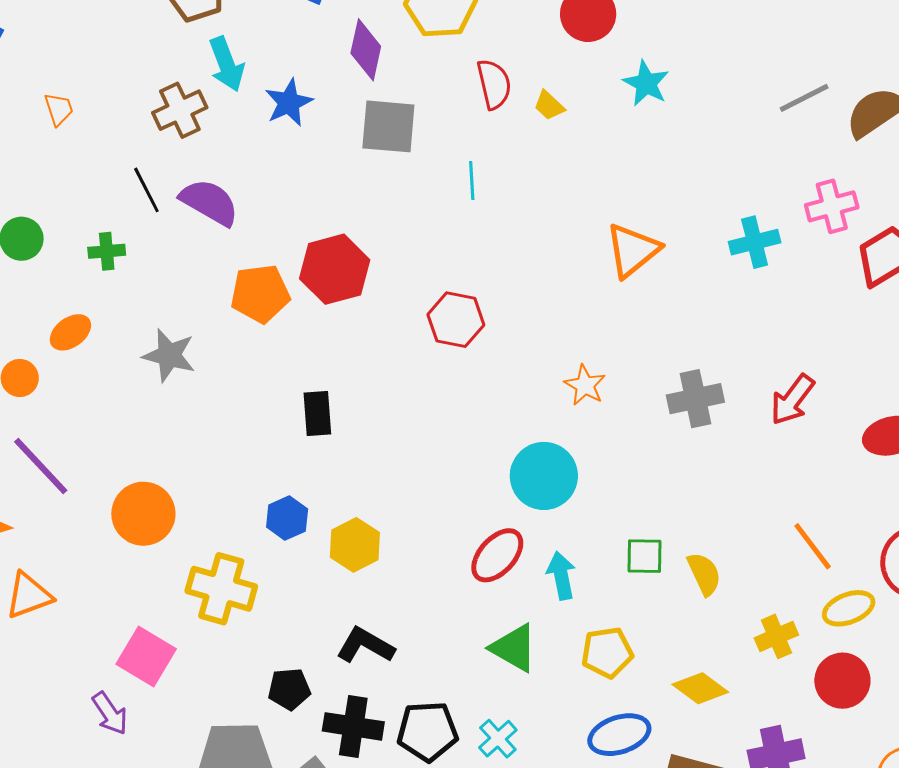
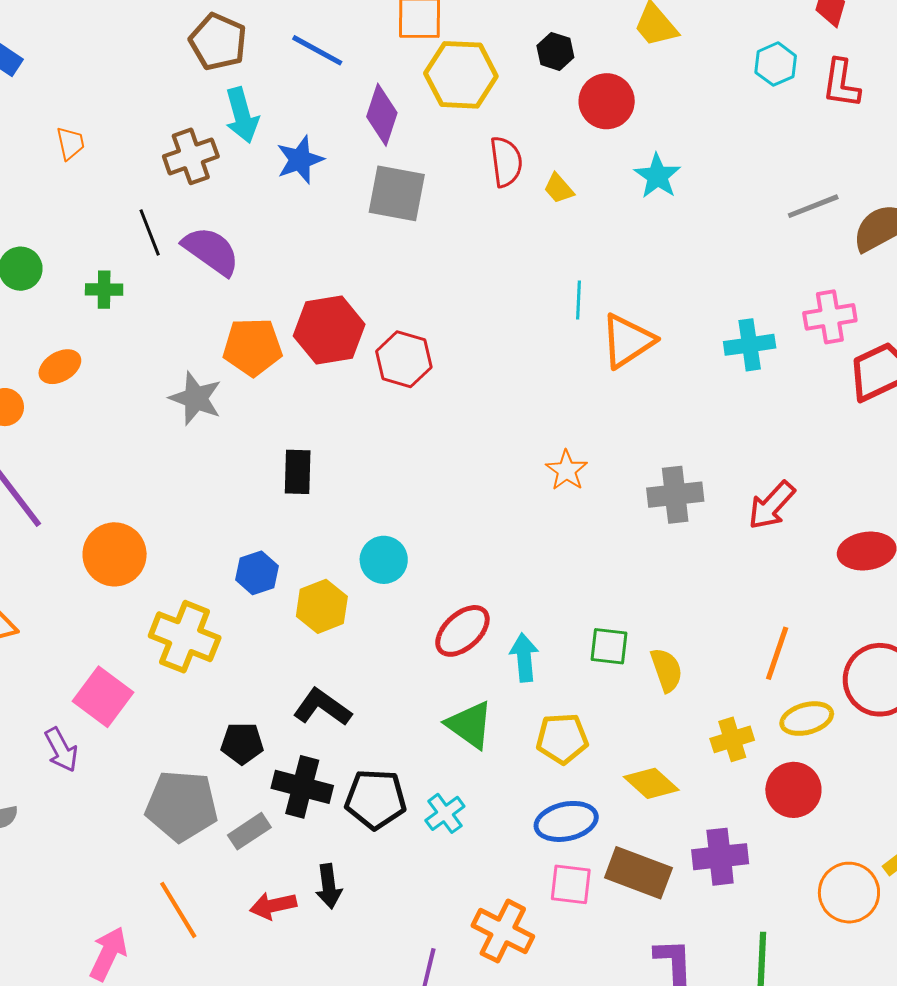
cyan line: (472, 181) -> (578, 300), moved
red hexagon: (456, 320) -> (404, 359), moved
gray star: (169, 355) -> (196, 398), moved
cyan circle: (544, 476) -> (384, 560), moved, size x0.7
orange line: (813, 546) -> (777, 653), turned 50

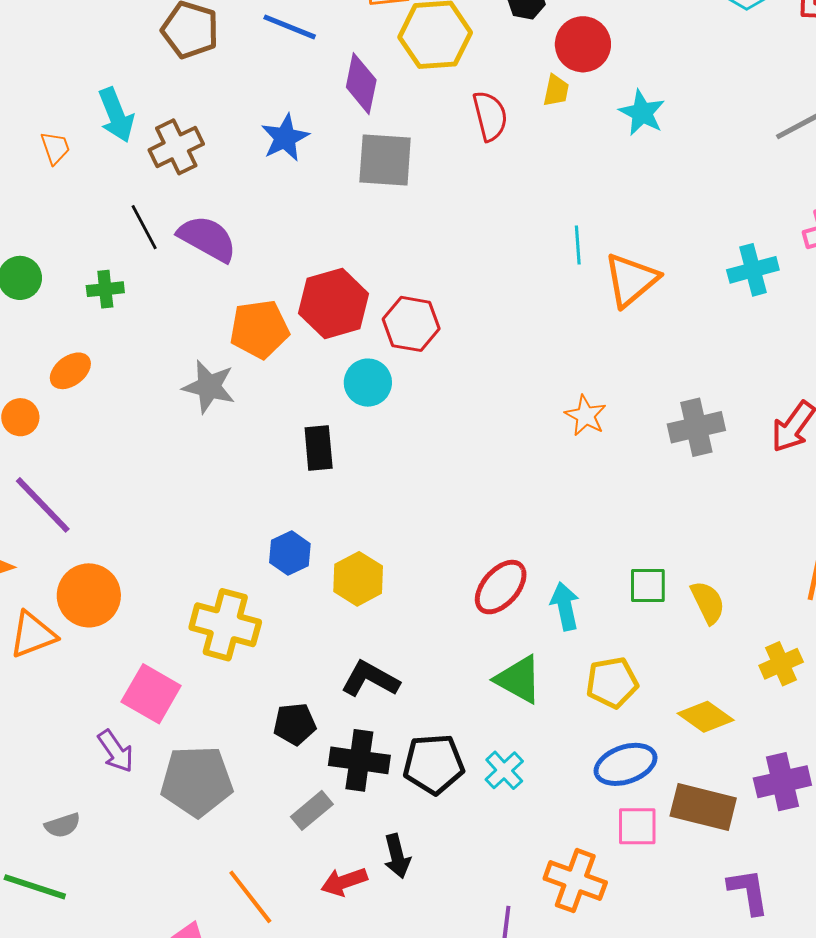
cyan arrow: (242, 115) -> (116, 115), moved
yellow trapezoid: (559, 188) -> (556, 90), moved, turned -120
orange circle: (115, 554) -> (89, 595), moved
cyan circle: (384, 560) -> (368, 383), moved
gray pentagon: (182, 806) -> (197, 781), moved

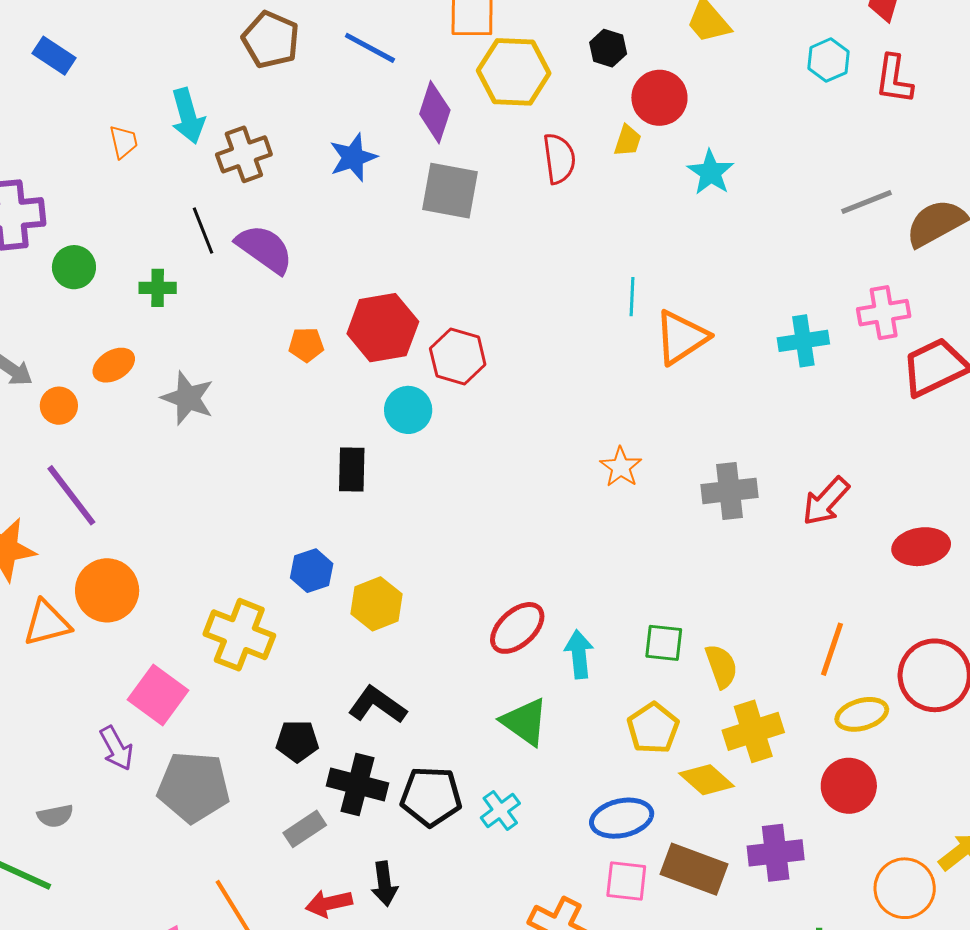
orange pentagon: (259, 329) -> (306, 345), size x0.6
gray star: (209, 387) -> (188, 398), moved
yellow cross: (781, 664) -> (753, 731), moved, size x1.4
yellow pentagon: (612, 682) -> (653, 728), moved, turned -30

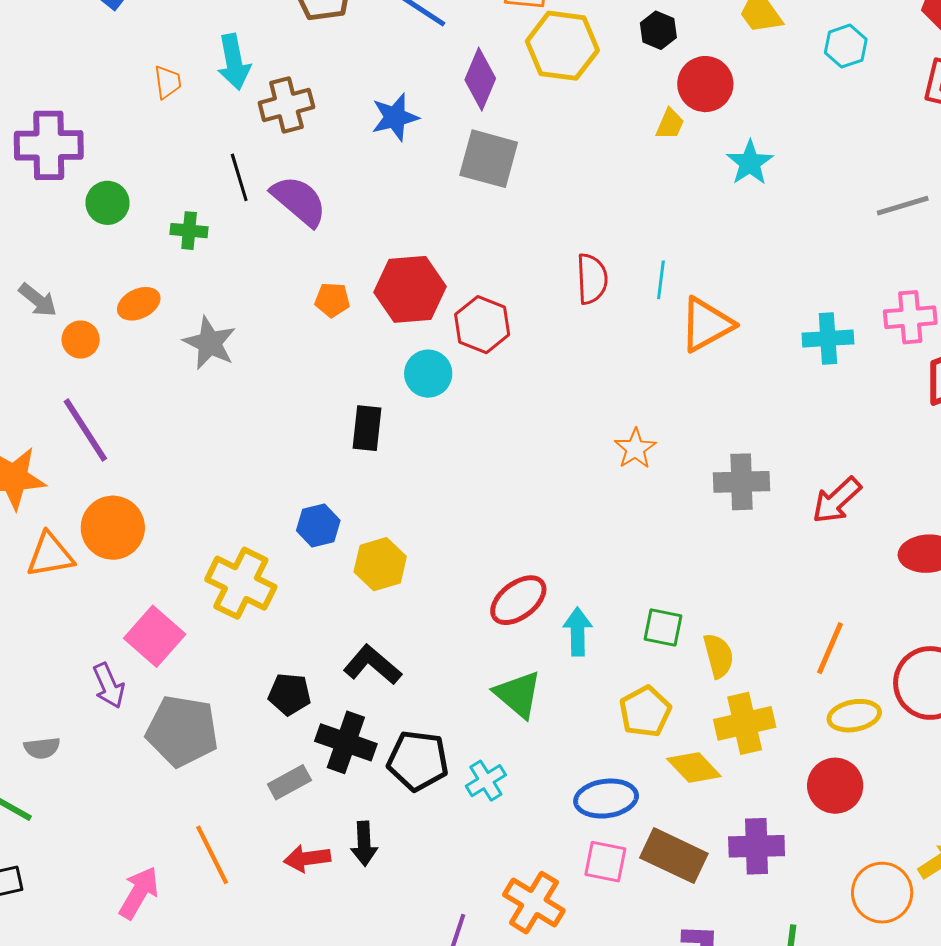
cyan hexagon: (829, 60) -> (846, 46), moved
red semicircle: (559, 159) -> (592, 279), moved

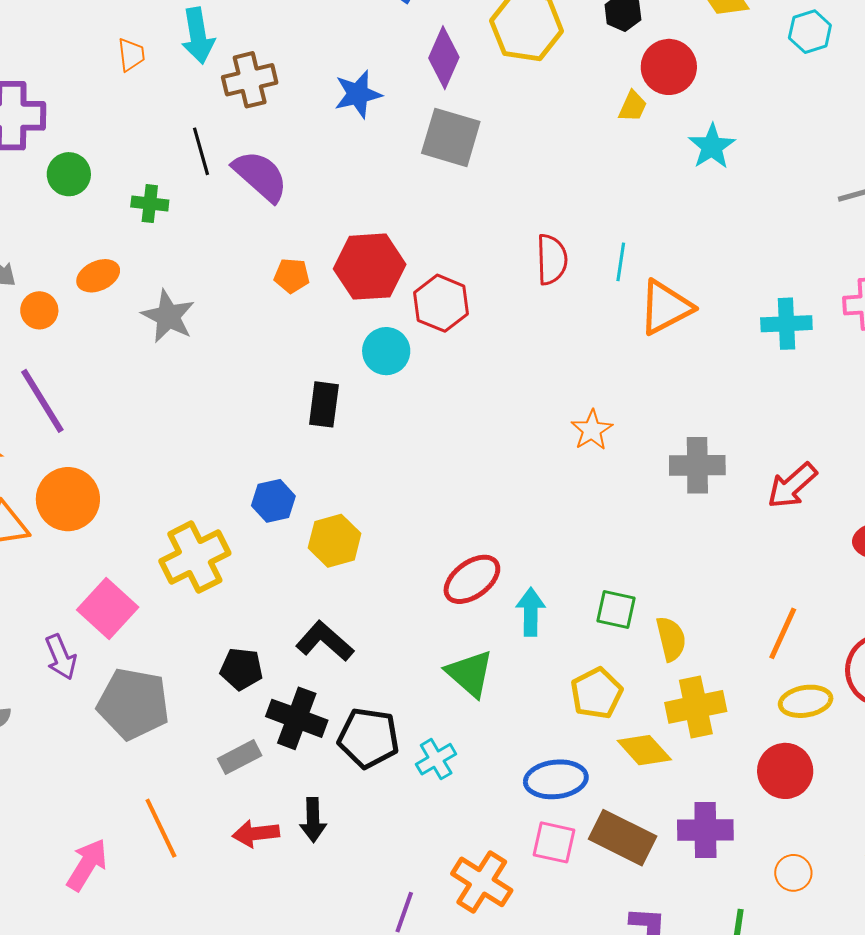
yellow cross: (241, 583) -> (195, 557), turned 36
orange circle: (882, 893) -> (793, 873), moved, size x0.6

